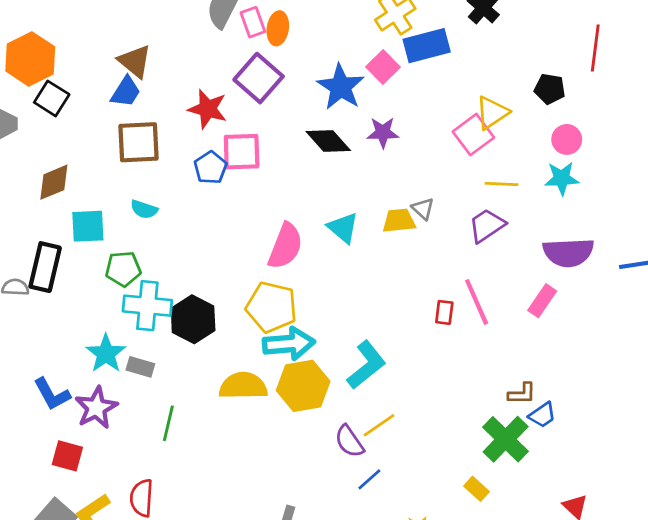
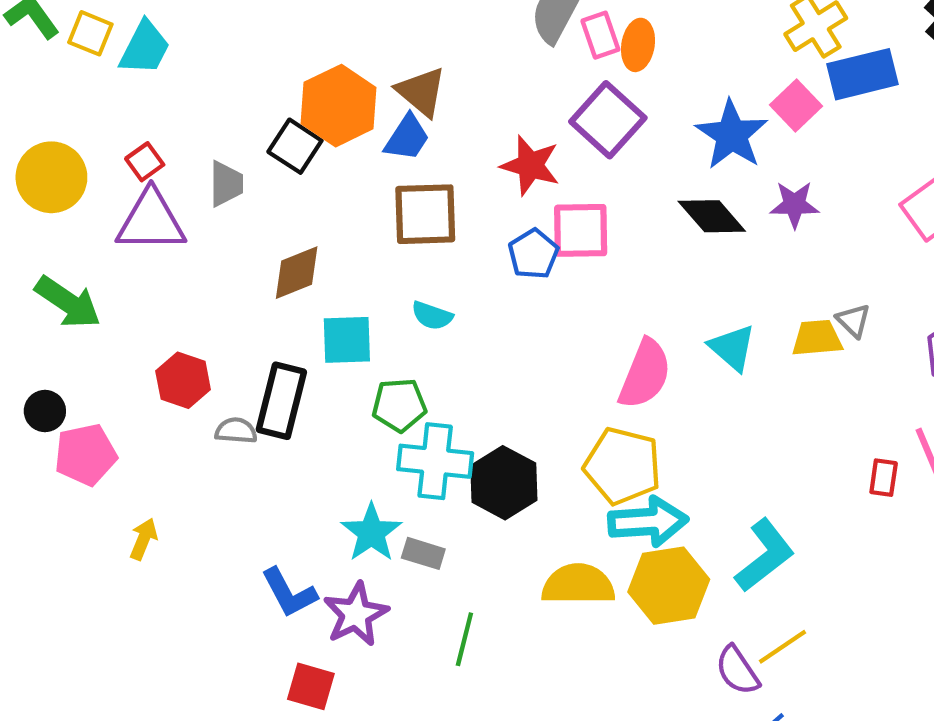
orange hexagon: (30, 59) -> (339, 106), moved

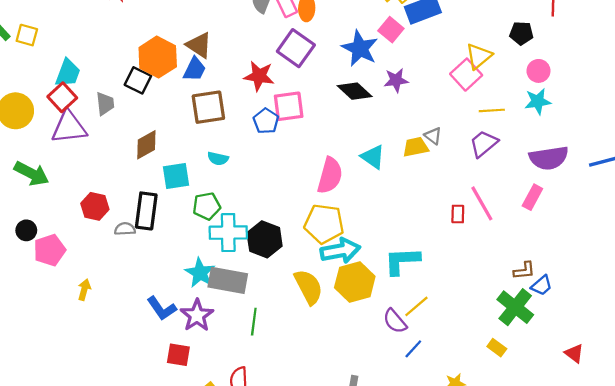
cyan trapezoid: (145, 48) -> (68, 73), moved
red square: (145, 162) -> (62, 97), size x1.5
gray rectangle: (423, 553) -> (228, 280), size x1.8
cyan L-shape: (765, 555) -> (402, 261), turned -138
yellow semicircle: (578, 584) -> (309, 287), turned 69

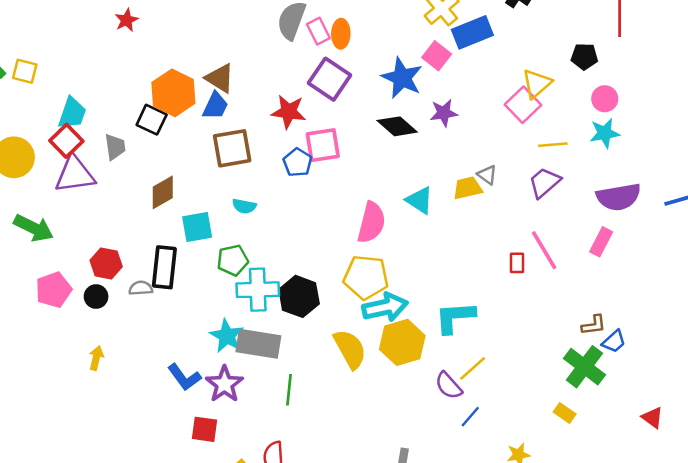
black circle: (26, 230) -> (96, 297), moved
pink pentagon: (50, 250) -> (53, 290), moved

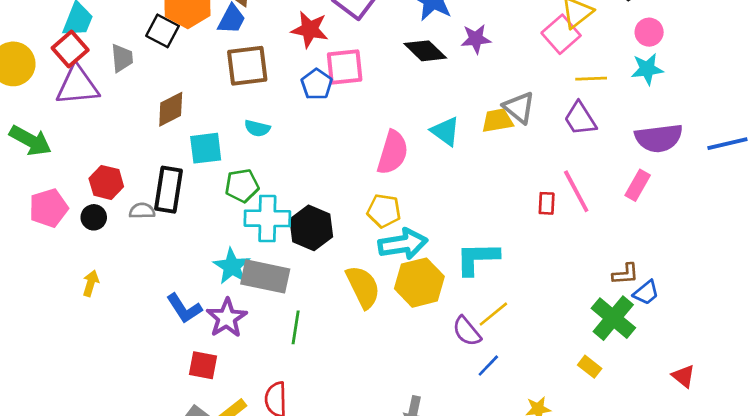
gray triangle: (487, 175) -> (519, 108), size x1.5
purple trapezoid: (544, 182) -> (580, 119), turned -84
yellow pentagon: (366, 277) -> (384, 211), size x0.7

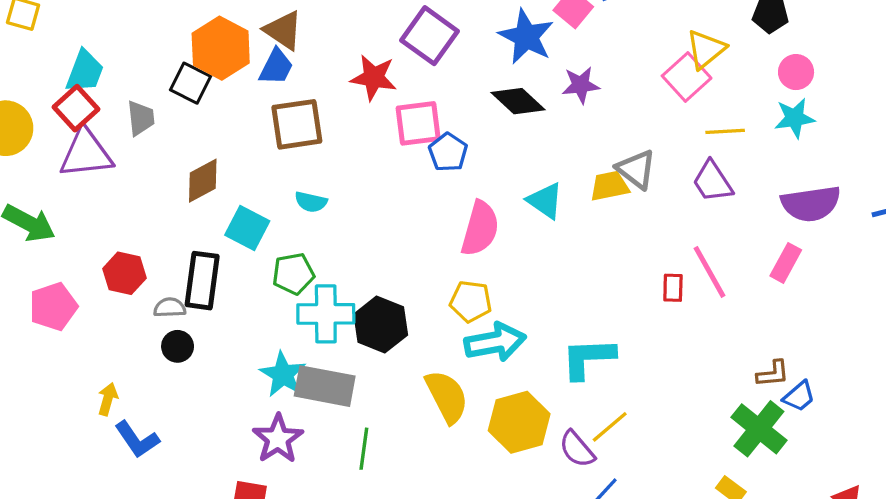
blue pentagon: (317, 84) -> (448, 152), moved
cyan square: (206, 148) -> (247, 228), turned 36
black circle: (94, 217) -> (178, 346), moved
yellow hexagon: (419, 283) -> (519, 422), moved
blue L-shape: (184, 308) -> (137, 440), moved

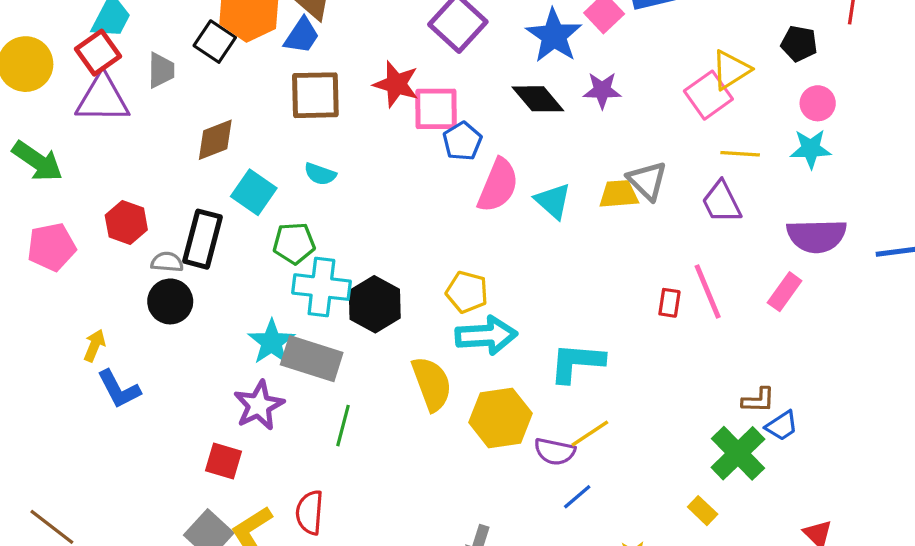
red star: (374, 78) -> (396, 84), moved
pink semicircle: (480, 229) -> (498, 185), moved
black circle: (178, 346) -> (170, 301), size x1.4
purple semicircle: (577, 449) -> (555, 452), turned -45

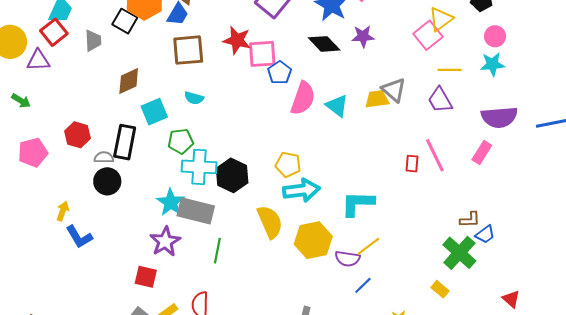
purple triangle: (102, 99) -> (38, 60), moved, size x0.7
green arrow: (37, 161) -> (21, 101), size x0.6
cyan square: (254, 192) -> (154, 112), turned 36

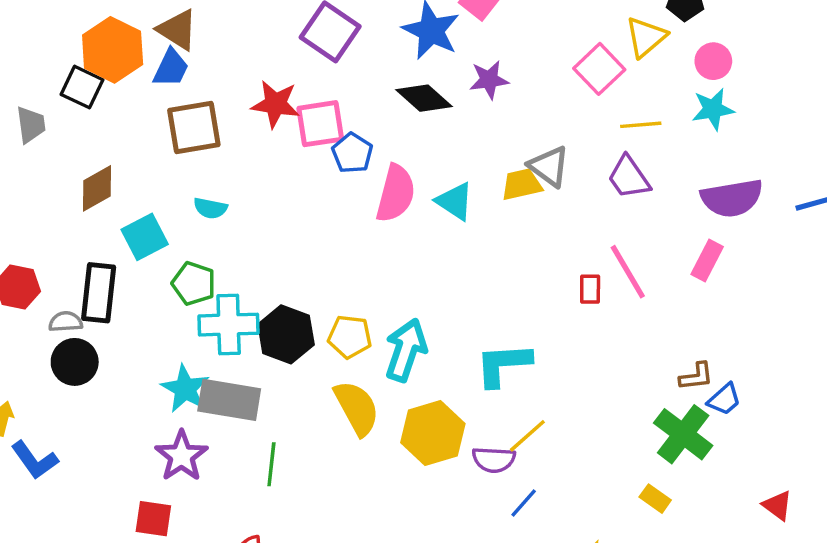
yellow triangle: (441, 19) -> (646, 37), moved
green pentagon: (181, 141) -> (194, 283), turned 30
yellow pentagon: (288, 165) -> (350, 337), moved
cyan arrow: (301, 190) -> (406, 350), turned -60

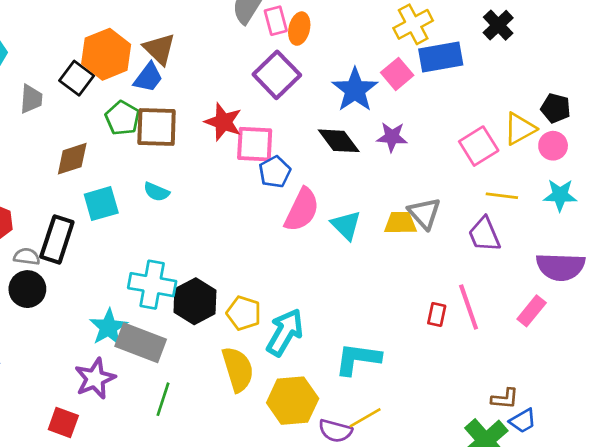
pink circle: (713, 61) -> (553, 146), moved
green pentagon: (194, 283) -> (122, 118), moved

